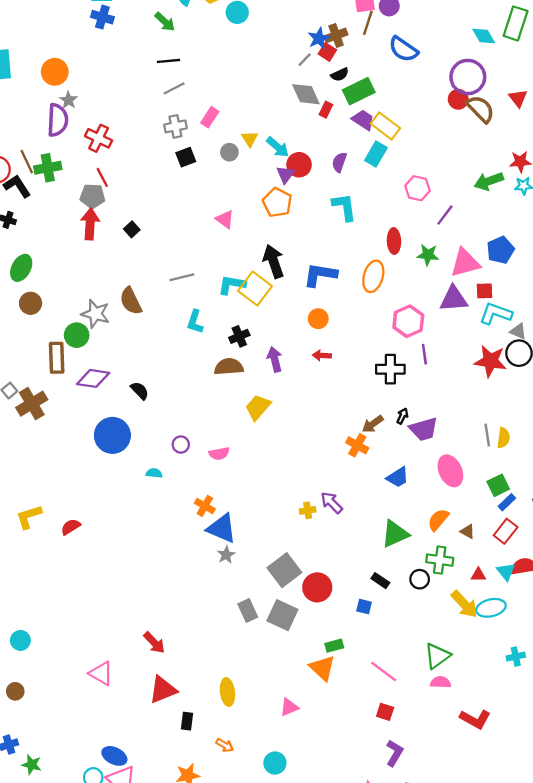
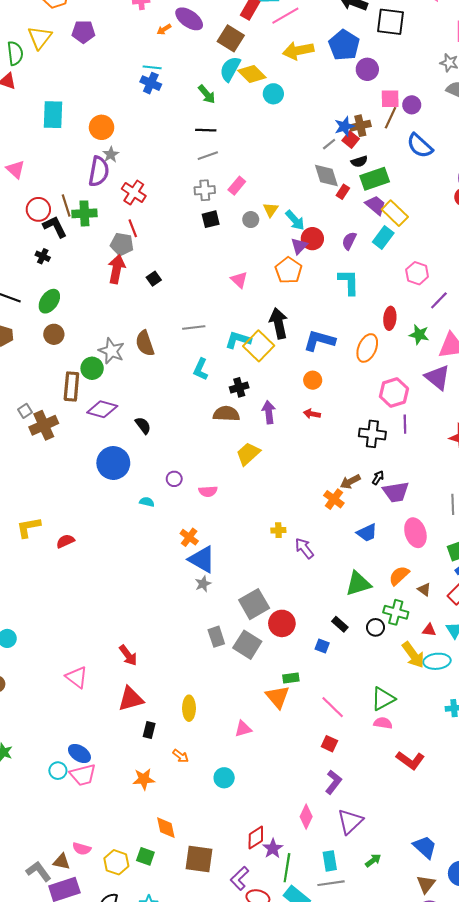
purple triangle: (454, 299) -> (437, 377), turned 36
yellow cross: (308, 510) -> (278, 530), moved

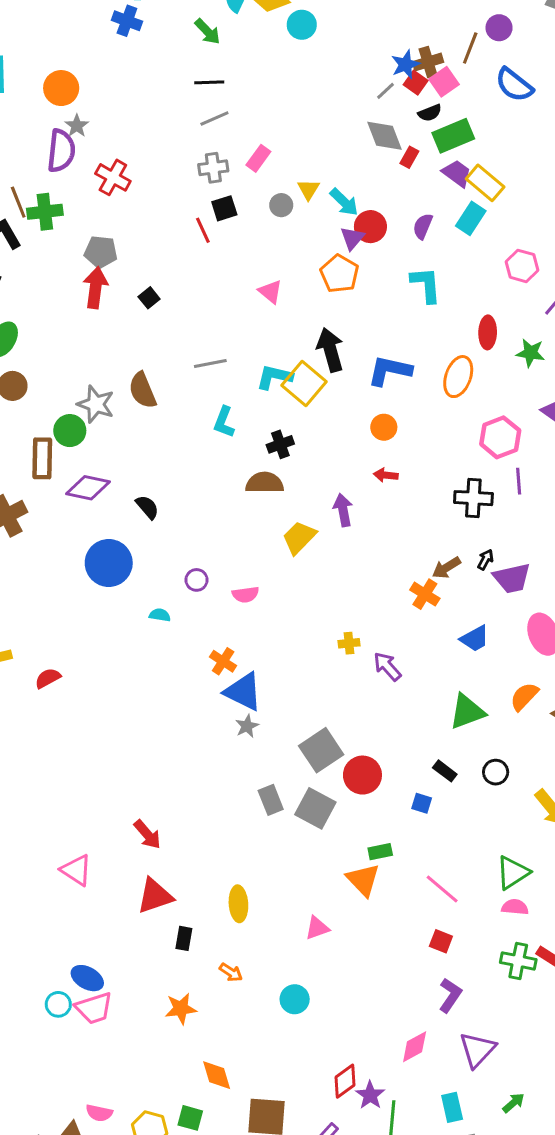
pink square: (390, 99) -> (444, 82), moved, turned -30
red line: (133, 228) -> (203, 230), moved
purple arrow: (269, 412) -> (343, 510), moved
green cross: (396, 612) -> (518, 961), moved
pink diamond: (306, 817) -> (415, 1047), turned 40

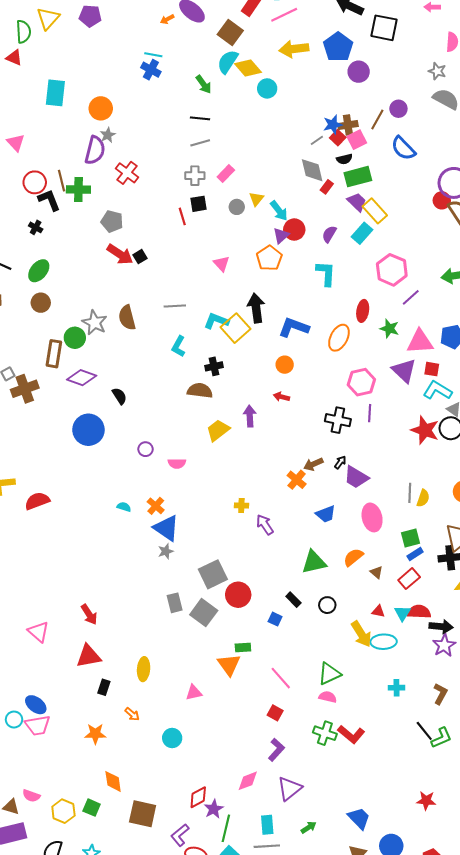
pink hexagon: (522, 266) -> (392, 270), size x1.4
red arrow: (95, 288) -> (120, 254), moved, turned 108
purple trapezoid: (512, 578) -> (356, 477), turned 36
cyan semicircle: (160, 615) -> (124, 507), moved
red semicircle: (48, 678) -> (37, 501), size x1.4

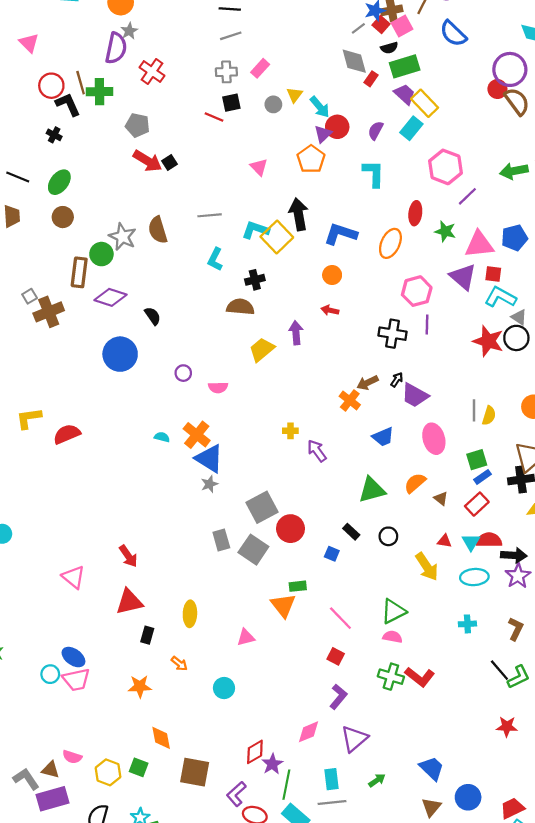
red line: (182, 216) -> (214, 117), turned -48
orange cross: (156, 506) -> (197, 435), size x1.4
cyan ellipse: (384, 642) -> (474, 577), moved
red star: (426, 801) -> (507, 727), moved

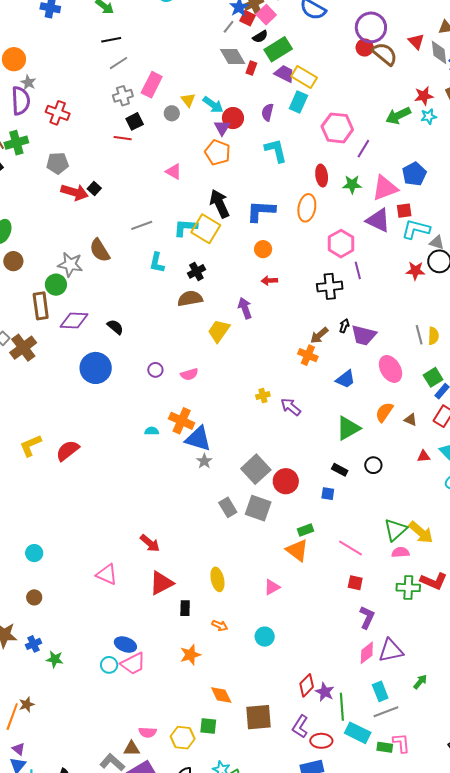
pink rectangle: (260, 68) -> (152, 85), size x1.4
red star: (488, 341) -> (415, 271), size x0.7
yellow arrow: (427, 567) -> (421, 532), moved
pink diamond: (308, 732) -> (367, 653), moved
purple triangle: (354, 739) -> (391, 651), turned 44

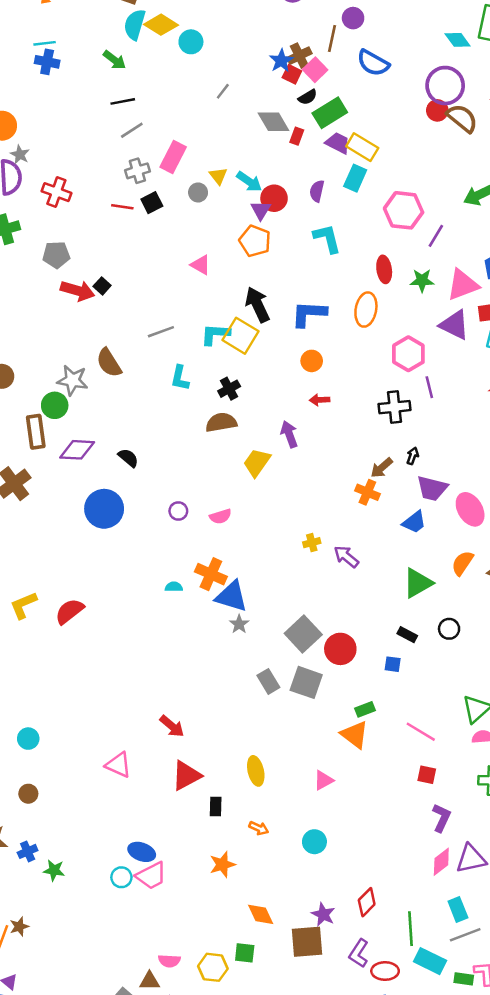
gray line: (229, 27) -> (223, 91), moved
red line: (123, 138) -> (122, 207), moved
purple trapezoid: (364, 335) -> (432, 488), moved
purple star: (325, 692) -> (323, 914), moved

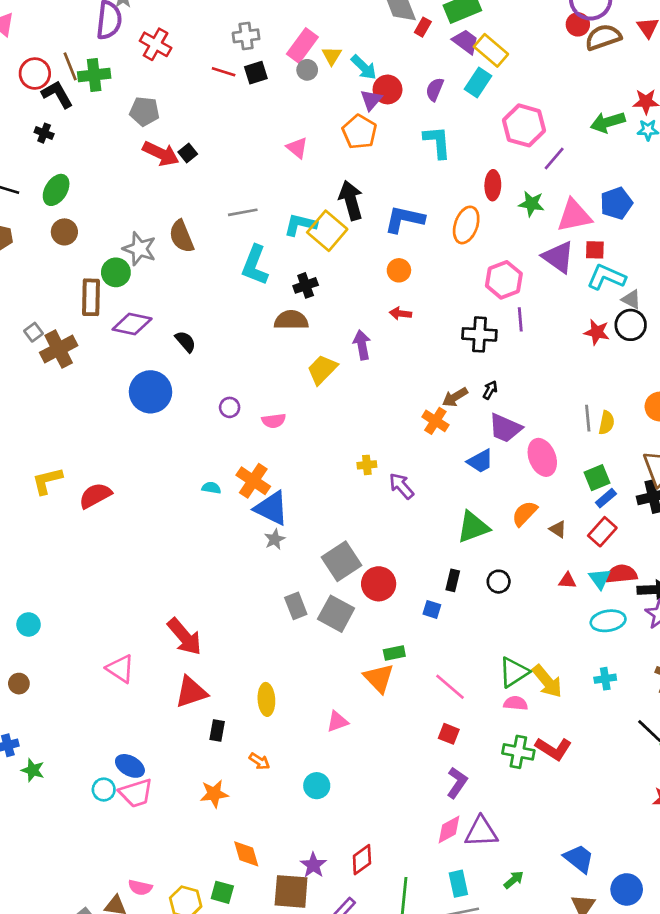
brown semicircle: (462, 118) -> (603, 37), turned -68
pink rectangle: (173, 157) -> (302, 45), moved
cyan L-shape: (180, 378) -> (255, 265), size x1.4
black rectangle: (407, 635) -> (453, 580), turned 66
red arrow: (172, 726) -> (185, 637), size x1.4

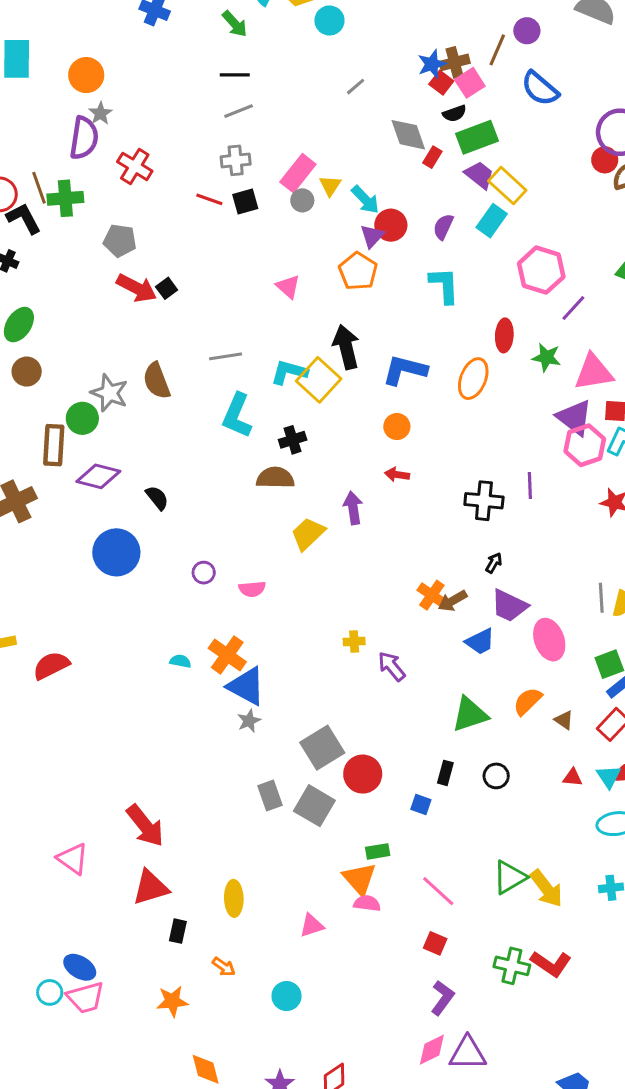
pink hexagon: (504, 280) -> (585, 445), moved
brown arrow: (455, 397) -> (453, 601), moved
pink semicircle: (516, 703) -> (367, 903), moved

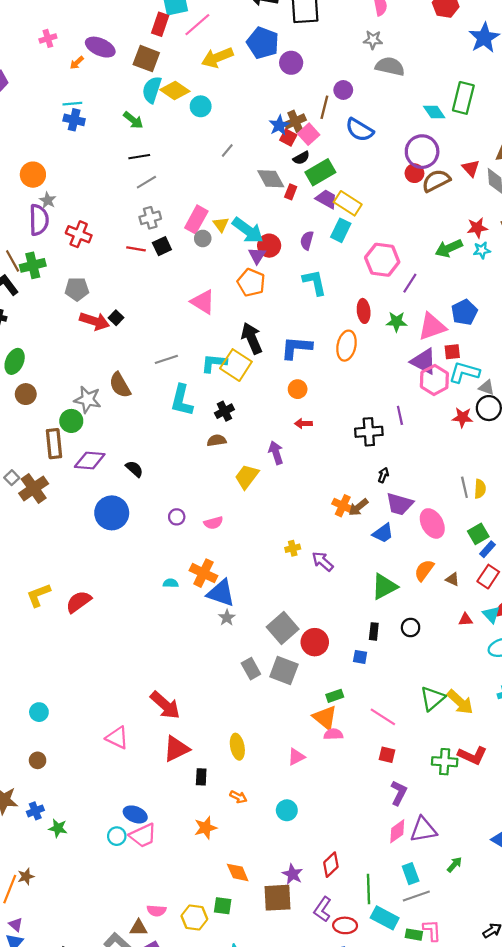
cyan arrow: (365, 200) -> (248, 230), size x1.4
pink triangle: (288, 287) -> (203, 302), size x1.4
brown semicircle: (275, 478) -> (217, 440), size x0.7

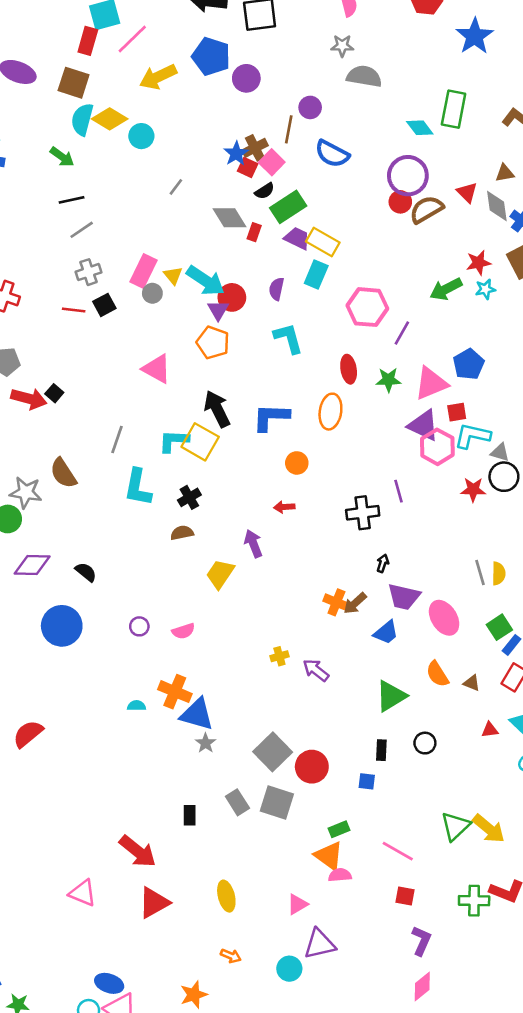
gray line: (166, 359) -> (117, 440), turned -50
orange circle: (298, 389) -> (297, 463), moved
orange semicircle: (424, 570) -> (437, 674), turned -65
black rectangle: (201, 777) -> (190, 815), moved
purple triangle: (423, 830) -> (320, 944), moved

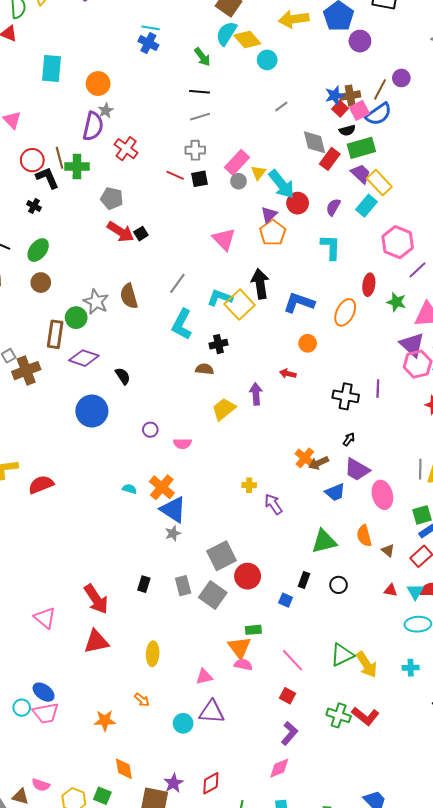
blue semicircle: (332, 154) -> (379, 114), moved, turned -80
red rectangle: (254, 232) -> (330, 159), size x1.5
purple triangle: (218, 310) -> (269, 215), moved

